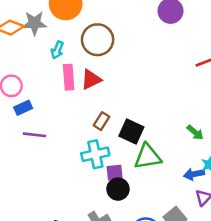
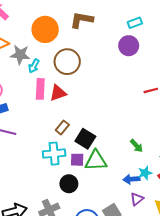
gray star: (34, 23) -> (20, 55), moved
purple square: (115, 173) -> (77, 160), moved

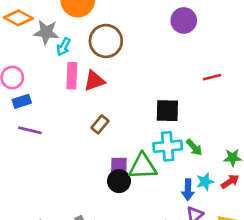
black square: (85, 139) -> (167, 111), moved, turned -30
cyan cross: (54, 154) -> (168, 146), moved
blue arrow: (131, 179) -> (188, 190), turned -84
black circle: (69, 184) -> (119, 181), moved

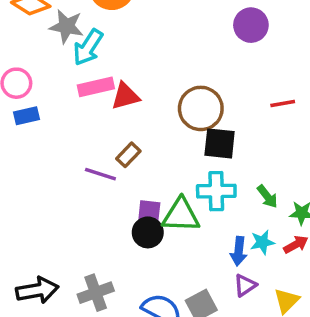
brown circle: (106, 41) -> (201, 108), moved
cyan arrow: (64, 47) -> (88, 47), size x1.5
pink rectangle: (72, 76) -> (96, 87), turned 70
purple line: (30, 130) -> (100, 174), moved
green arrow: (194, 147) -> (267, 196), moved

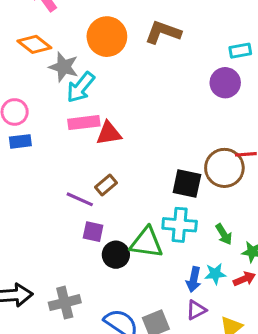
brown circle: (201, 108) -> (224, 168), moved
purple square: (149, 211) -> (93, 232), moved

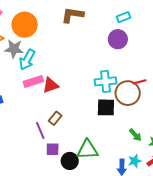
orange circle: (107, 37) -> (25, 25), moved
purple line: (80, 199) -> (40, 130), turned 54
cyan cross: (180, 225) -> (105, 81), moved

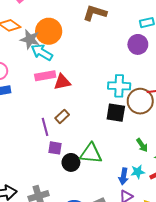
orange circle: (25, 25) -> (49, 31), moved
cyan arrow: (27, 60) -> (42, 52), turned 85

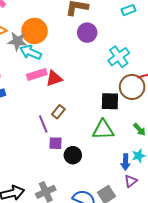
purple circle: (138, 44) -> (87, 33), moved
cyan cross: (119, 86) -> (119, 57), moved, turned -30
green triangle: (91, 153) -> (103, 130), moved

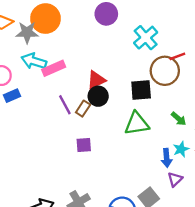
cyan arrow: (31, 52) -> (34, 61), moved
red triangle: (54, 78) -> (96, 80), moved
purple line: (43, 124) -> (65, 105), moved
black circle: (73, 155) -> (98, 96), moved

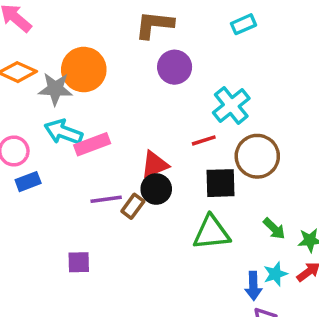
red line: (177, 56) -> (204, 140), moved
purple line: (65, 105) -> (106, 199), turned -72
purple square: (84, 145) -> (79, 262), moved

